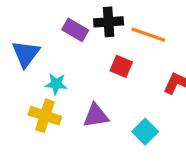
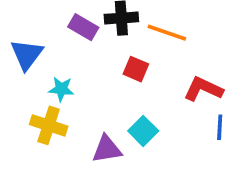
purple triangle: (96, 116) -> (107, 149), moved
cyan square: (145, 132) -> (143, 131), moved

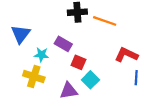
purple rectangle: (83, 27) -> (63, 44), moved
red square: (136, 69) -> (78, 62), moved

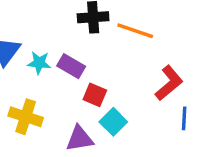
cyan star: (41, 55) -> (39, 63), moved
red L-shape: (126, 55) -> (169, 83), turned 115

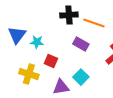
purple rectangle: (71, 66) -> (81, 44), moved
red square: (95, 95) -> (51, 61), moved

